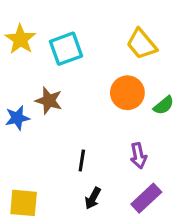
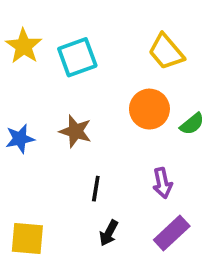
brown star: (49, 101) -> (75, 131), moved

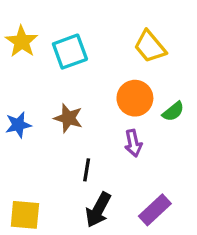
purple arrow: (162, 183) -> (133, 143), moved
black arrow: (109, 233) -> (98, 210), size x1.5

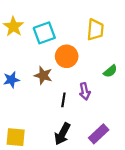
yellow trapezoid: (150, 47) -> (95, 30), turned -135
orange circle: (135, 98) -> (67, 56), moved
black line: (87, 170) -> (63, 100), moved

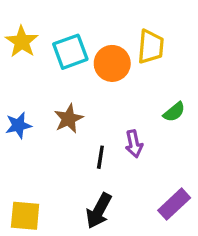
orange circle: (67, 56) -> (112, 63), moved
brown star: (43, 75) -> (69, 119), turned 30
purple rectangle: (99, 134) -> (174, 204), moved

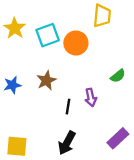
yellow trapezoid: (151, 47) -> (102, 16), moved

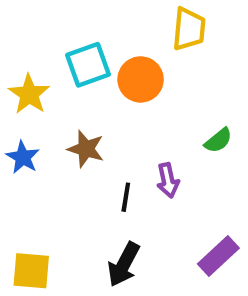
yellow star: (15, 28) -> (29, 94), moved
brown star: (46, 80) -> (86, 149), turned -30
blue star: (12, 85) -> (23, 157), turned -30

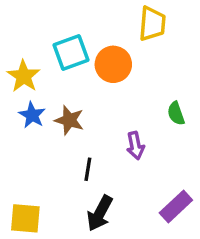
green semicircle: (218, 140) -> (176, 113), turned 110
blue star: (23, 157) -> (32, 115), moved
black line: (126, 197) -> (88, 169), moved

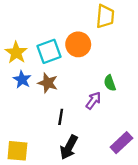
cyan square: (71, 52) -> (49, 51), moved
green semicircle: (176, 113) -> (110, 83), moved
purple arrow: (135, 146) -> (93, 101), turned -132

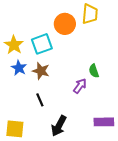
orange circle: (78, 44) -> (65, 24), moved
black line: (61, 117) -> (40, 100), moved, turned -32
purple rectangle: (121, 143) -> (104, 122), turned 42

